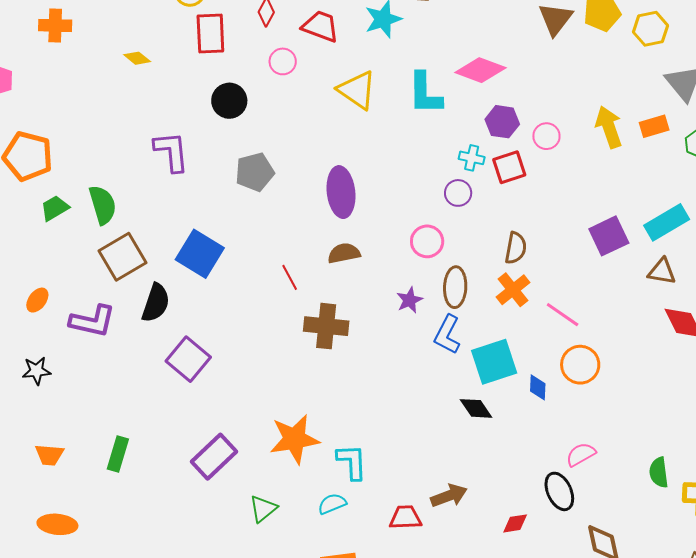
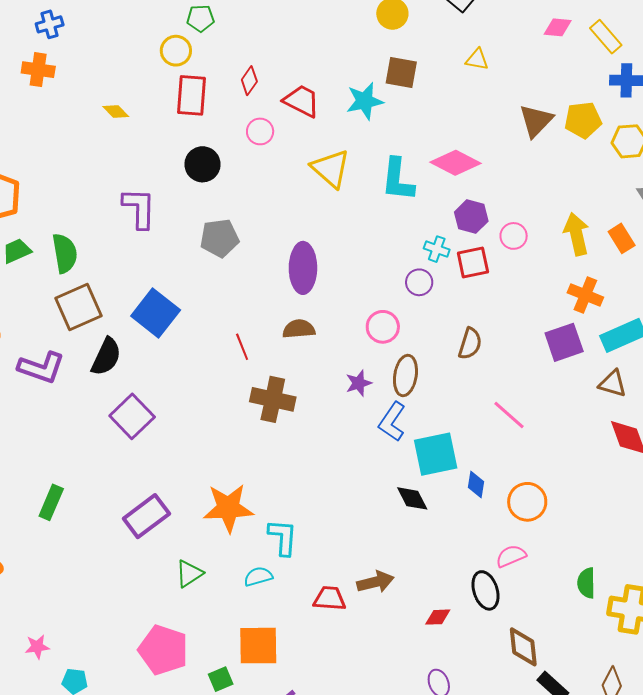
orange rectangle: (654, 126) -> (622, 238), turned 68
orange cross: (513, 290) -> (585, 295), moved, turned -36
orange circle: (580, 365) -> (527, 502), moved

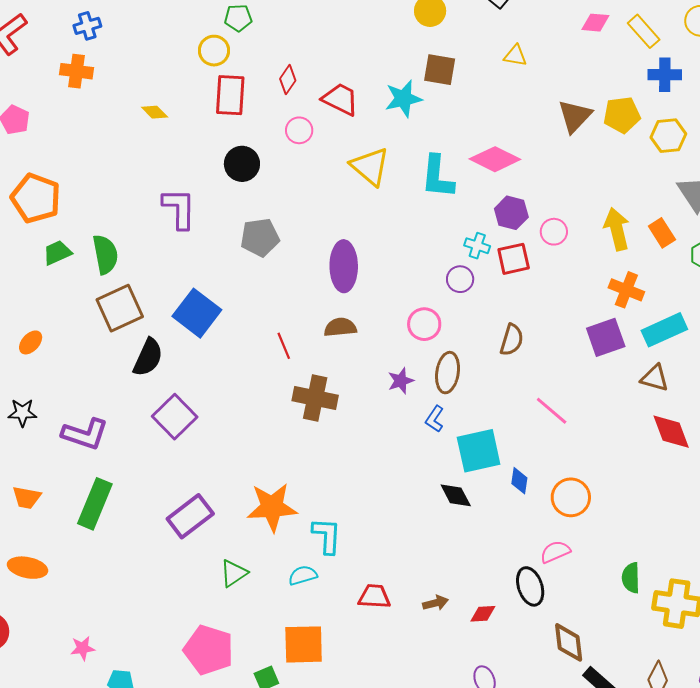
purple L-shape: (41, 368) -> (85, 434), moved
blue L-shape: (392, 422) -> (435, 419), size x0.7
green rectangle: (51, 502) -> (95, 504), size x1.4
brown arrow: (375, 582) -> (436, 603), moved, size x0.7

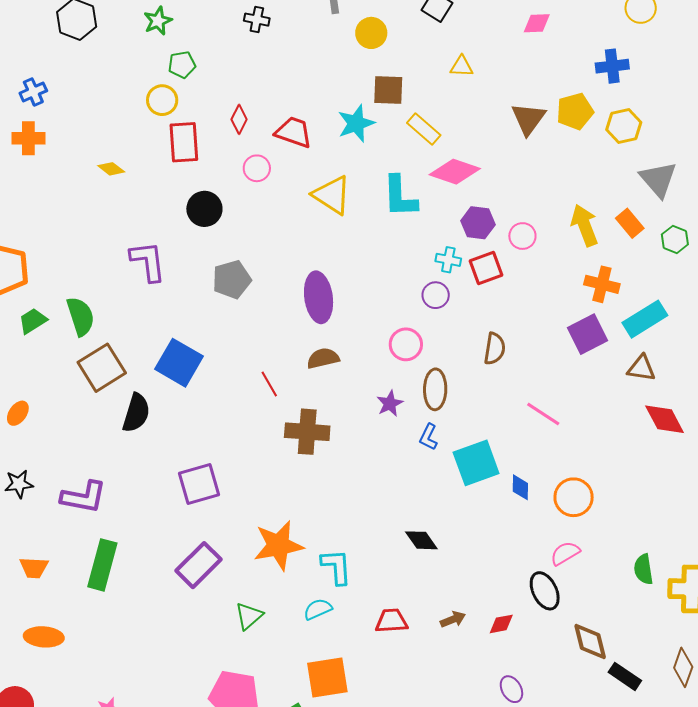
yellow rectangle: (644, 31) -> (424, 129), moved
purple square: (175, 417) -> (199, 484), moved, turned 36
black diamond: (456, 495) -> (421, 540), moved

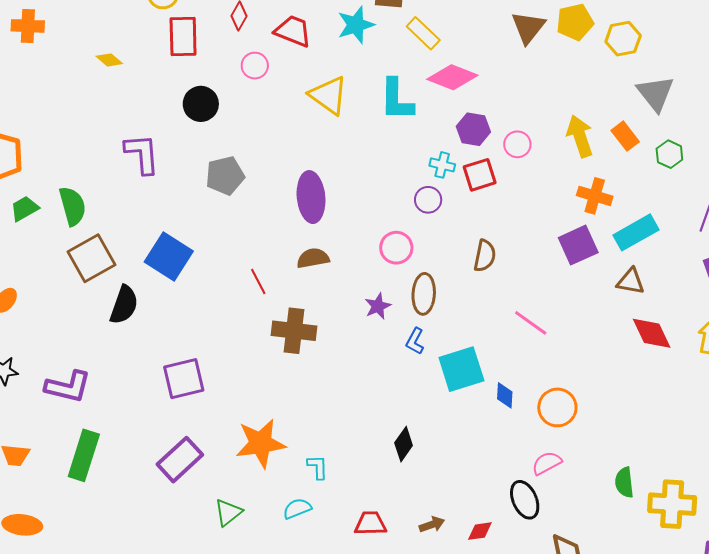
black diamond: (421, 540) -> (404, 444), turned 68
cyan L-shape: (336, 567) -> (318, 467), size x0.7

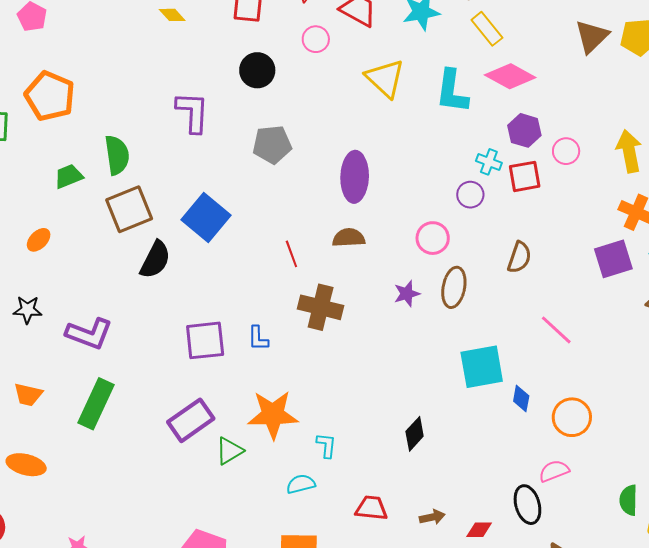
green trapezoid: (24, 209) -> (69, 176), moved
blue L-shape: (415, 341) -> (258, 338), moved, turned -36
green triangle: (228, 512) -> (229, 451), moved

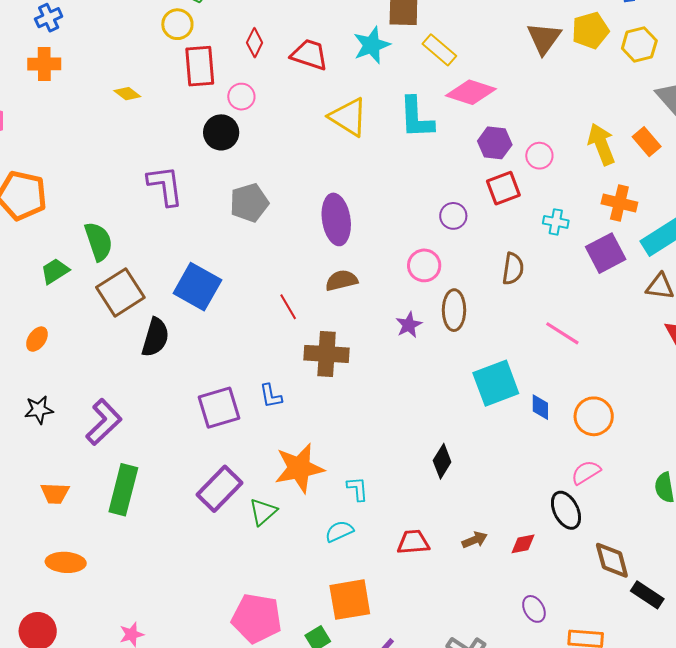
pink circle: (316, 39) -> (241, 97), moved
cyan cross: (489, 162) -> (556, 222), moved
purple L-shape: (89, 334) -> (104, 422), turned -54

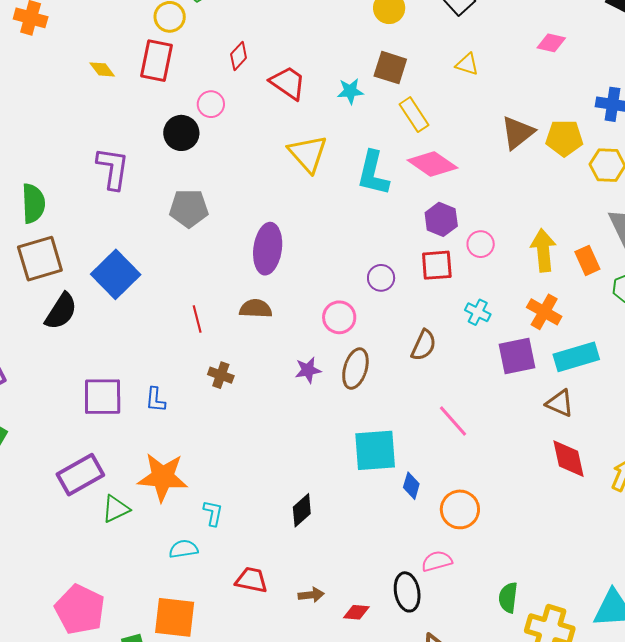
cyan star: (372, 45) -> (350, 91), size x0.7
red rectangle: (200, 66) -> (157, 61), moved
brown cross: (327, 354) -> (221, 375), size x0.6

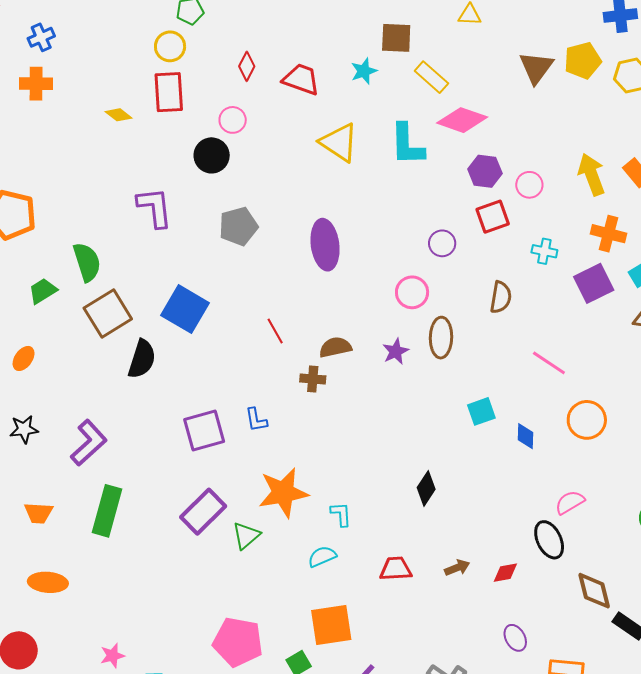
brown semicircle: (256, 309) -> (335, 347), moved
cyan square: (375, 450) -> (481, 411), size x0.6
orange circle: (460, 509) -> (587, 420), moved

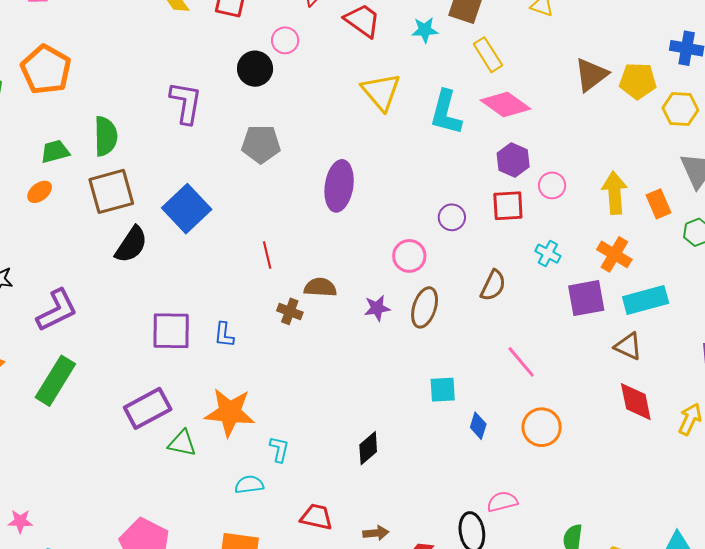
orange ellipse: (24, 358) -> (40, 192), moved
green triangle: (246, 536) -> (182, 443), turned 36

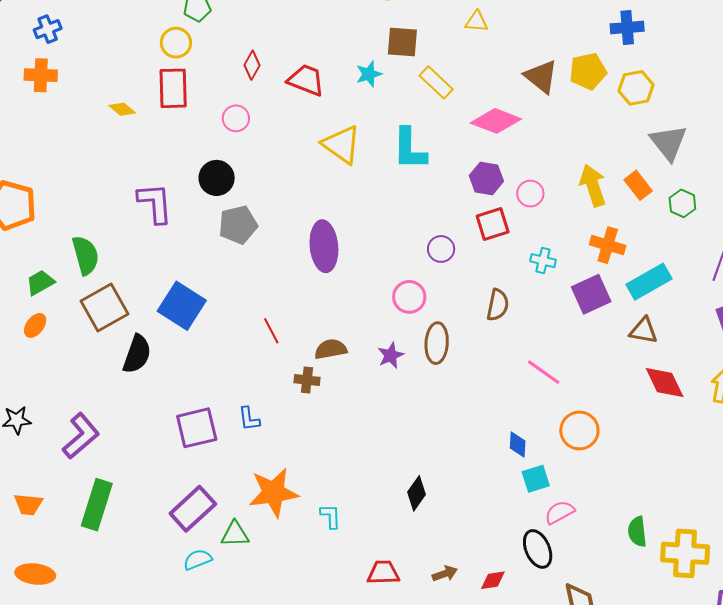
black circle: (255, 69) -> (217, 178), moved
brown triangle: (591, 75) -> (541, 77), turned -30
pink diamond: (505, 104) -> (496, 121), moved
cyan square: (443, 390) -> (536, 479), moved
cyan semicircle: (249, 485) -> (198, 560), moved

